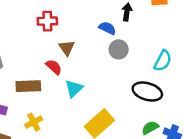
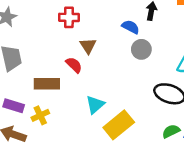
cyan triangle: (74, 89) -> (95, 105), moved
yellow cross: (34, 122) -> (40, 115), moved

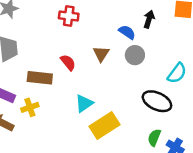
brown triangle: (88, 46) -> (101, 54), moved
green semicircle: (171, 131) -> (154, 138), turned -48

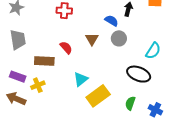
green semicircle: (154, 138) -> (130, 103), moved

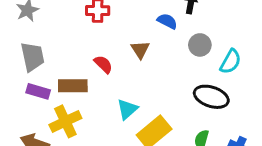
gray circle: (119, 38) -> (200, 45), moved
purple rectangle: (18, 77) -> (38, 91), moved
yellow cross: (38, 85) -> (65, 121), size x1.5

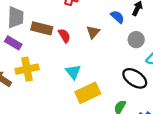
brown rectangle: (73, 86) -> (42, 28), moved
cyan triangle: (127, 109) -> (73, 72), turned -42

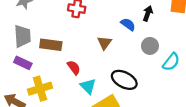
red semicircle: (64, 36) -> (74, 68), moved
black ellipse: (135, 78) -> (124, 80), moved

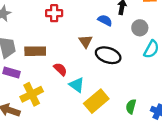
gray circle: (150, 46) -> (140, 28), moved
black ellipse: (124, 80) -> (108, 55), moved

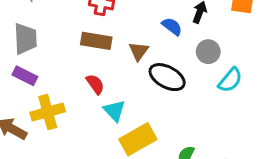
gray circle: (140, 28) -> (208, 52), moved
brown rectangle: (35, 51) -> (96, 41), moved

